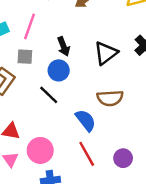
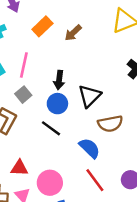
black arrow: (64, 46) -> (59, 80), turned 36
black triangle: (106, 53) -> (90, 96), moved
gray square: (25, 57) -> (23, 95), turned -35

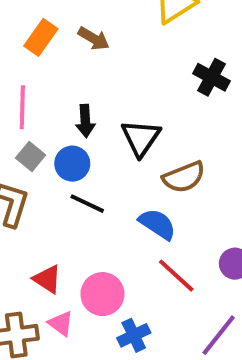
brown arrow: (73, 33) -> (94, 39), turned -96
blue circle: (57, 104) -> (72, 164), moved
red triangle: (19, 168) -> (47, 279), turned 42

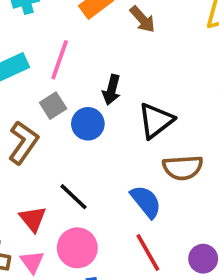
black line: (87, 204) -> (73, 197), moved

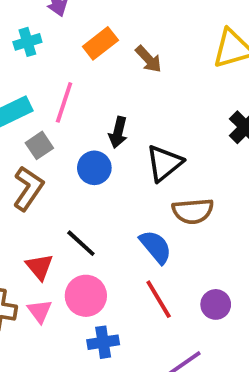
gray square: (53, 106) -> (39, 145), moved

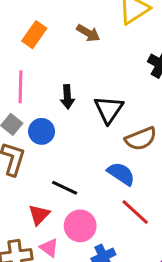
brown arrow: (148, 59) -> (88, 33), moved
blue circle: (94, 168) -> (42, 131), moved
red triangle: (39, 267) -> (39, 215), turned 40

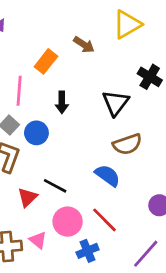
orange rectangle: (34, 35) -> (46, 61), moved
black triangle: (109, 109) -> (116, 103), moved
red line: (135, 212) -> (105, 220), moved
red triangle: (39, 215) -> (27, 197), moved

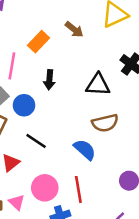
black triangle: (116, 103) -> (98, 85), turned 50
black line: (55, 186) -> (36, 141), moved
red line: (105, 220) -> (78, 189), turned 30

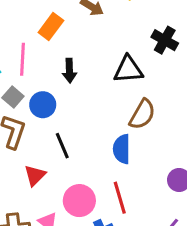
brown semicircle: (105, 123) -> (142, 114), turned -40
black line: (36, 141) -> (62, 146), turned 40
blue semicircle: (85, 150) -> (122, 149), turned -125

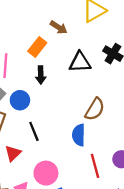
orange rectangle: (51, 26) -> (37, 47), moved
black triangle: (128, 70) -> (80, 62), moved
red line: (120, 198) -> (95, 166), moved

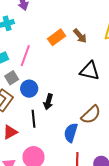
orange rectangle: (37, 47) -> (57, 37), moved
black arrow: (41, 75) -> (48, 102), moved

